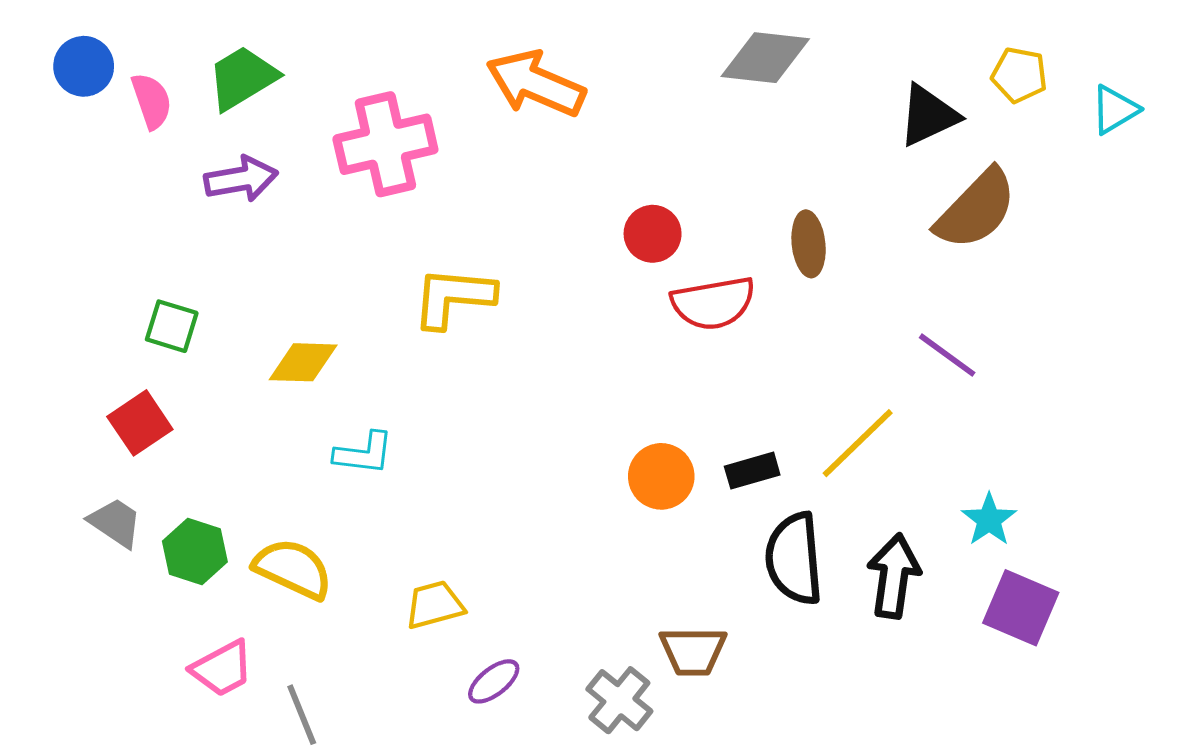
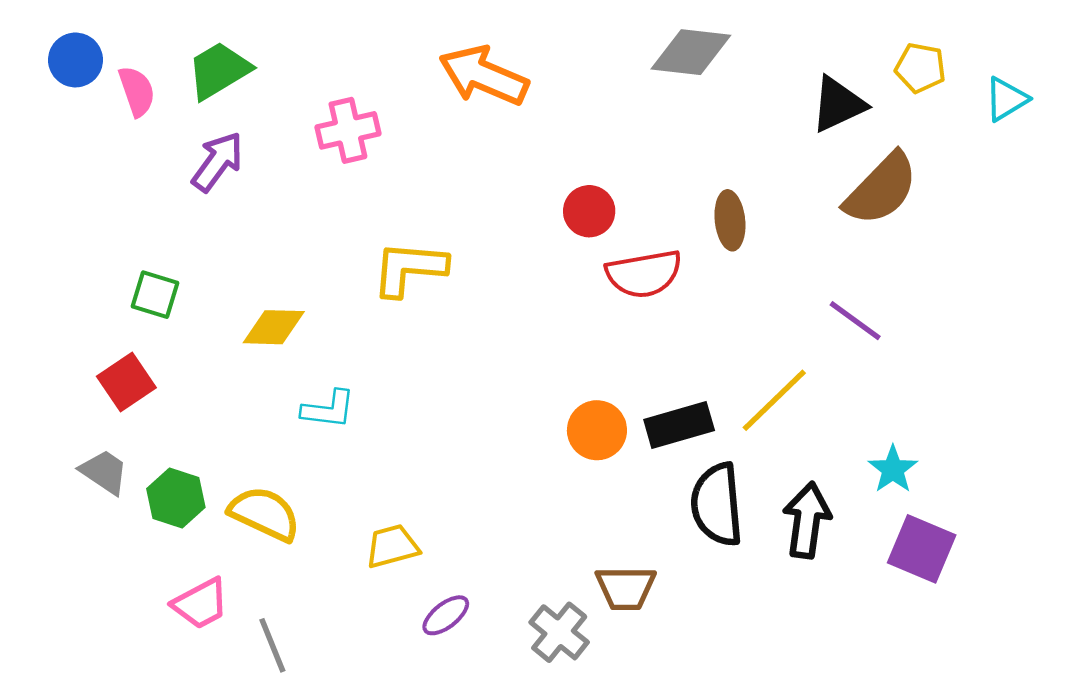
pink cross: (385, 144) -> (348, 130), size x0.7
purple arrow: (241, 179) -> (218, 162), turned -44
black rectangle: (752, 471) -> (679, 425), size x1.4

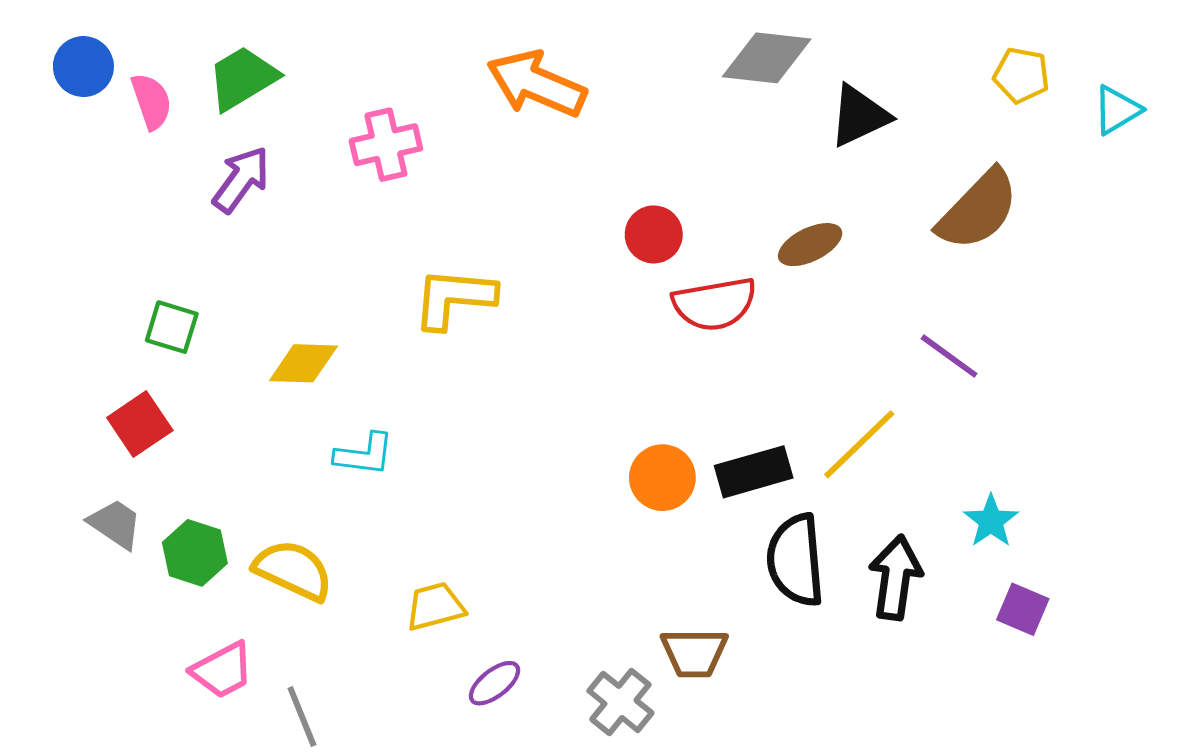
black triangle: (838, 104) -> (859, 116), moved
brown ellipse: (730, 220) -> (810, 245), turned 70
purple square: (922, 549) -> (1023, 609), size x0.7

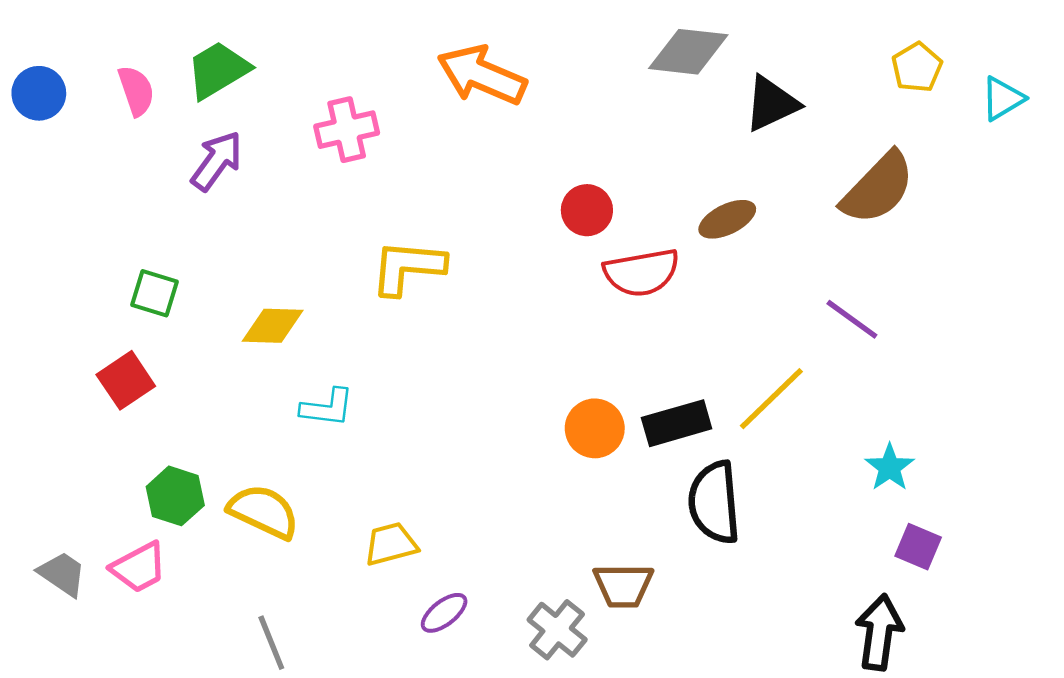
blue circle: (83, 67) -> (39, 93), moved
yellow pentagon: (1021, 75) -> (917, 67), turned 30
gray trapezoid: (115, 524) -> (62, 574), moved
black arrow: (895, 577) -> (879, 632), moved
pink trapezoid: (222, 670) -> (139, 567), moved

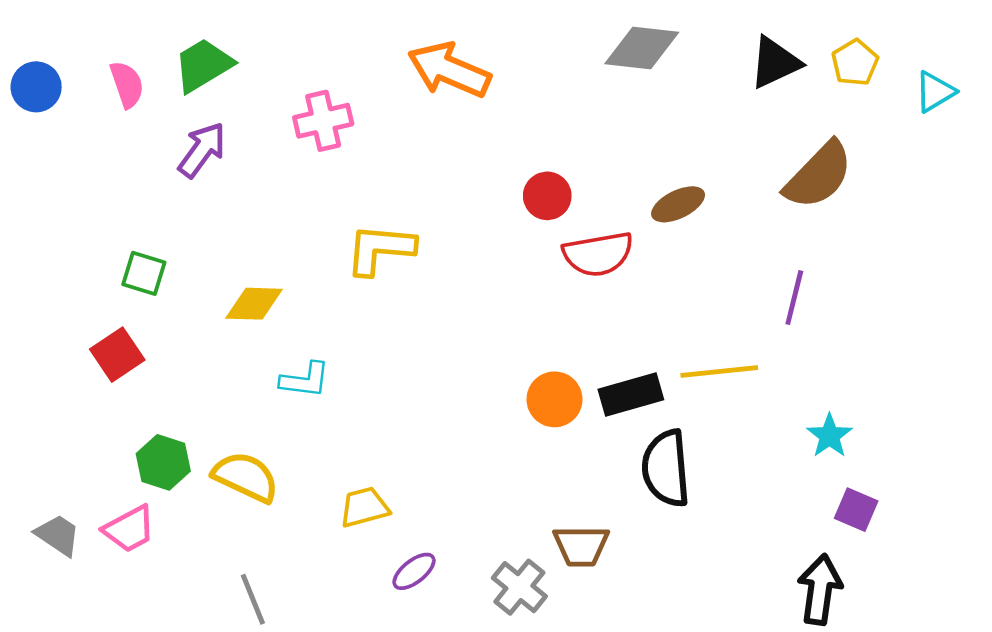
black triangle: (771, 104) -> (775, 63), moved
purple line: (852, 319) -> (794, 298), turned 68
yellow line: (771, 399) -> (719, 372), turned 38

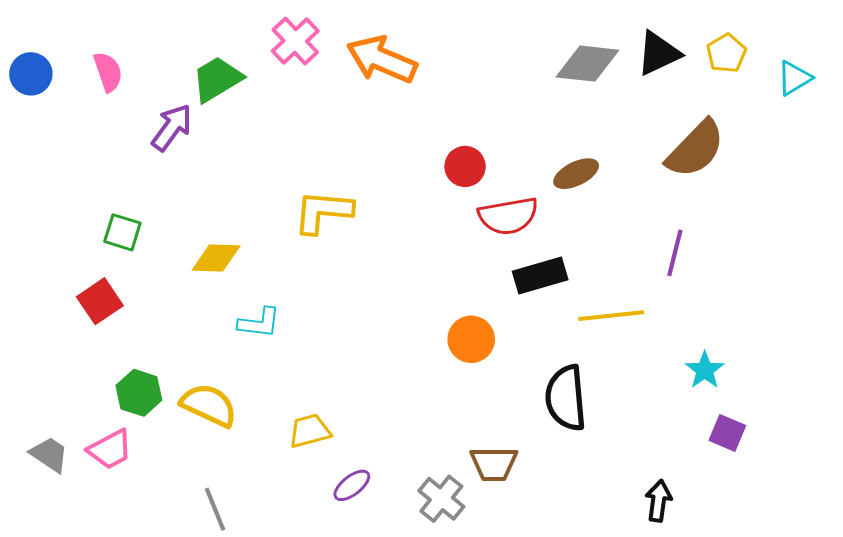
gray diamond: (642, 48) -> (587, 64), moved
green trapezoid: (203, 65) -> (217, 79), moved
pink cross: (323, 121) -> (295, 41), moved, turned -30
black rectangle: (631, 395) -> (540, 276), moved
black arrow: (820, 590) -> (658, 501), moved, size x0.7

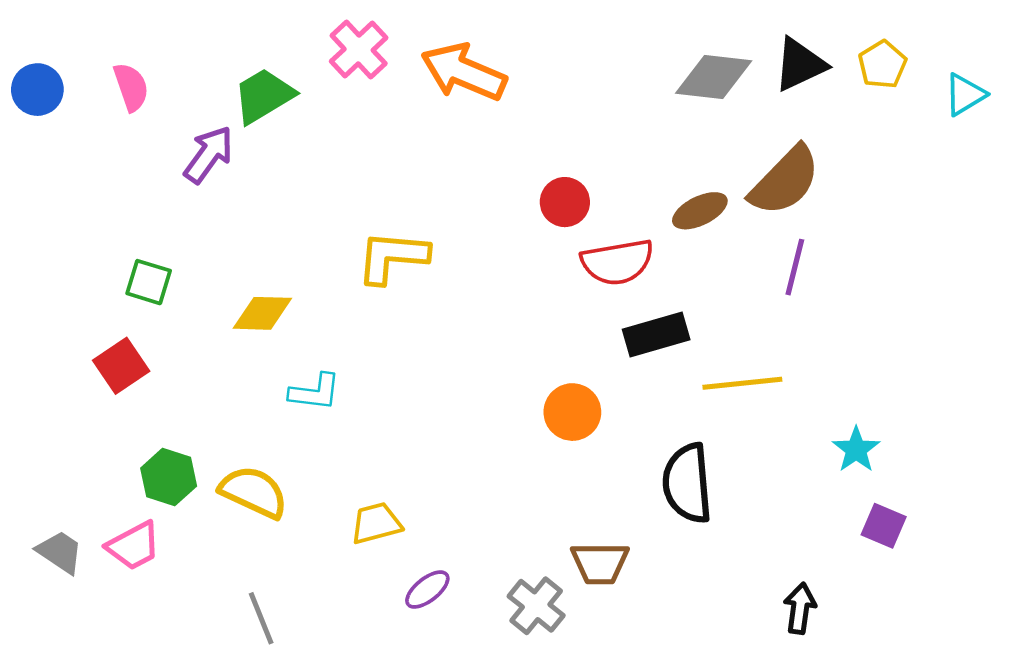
brown semicircle: (695, 149) -> (785, 181), moved
purple line: (675, 253) -> (795, 267), moved

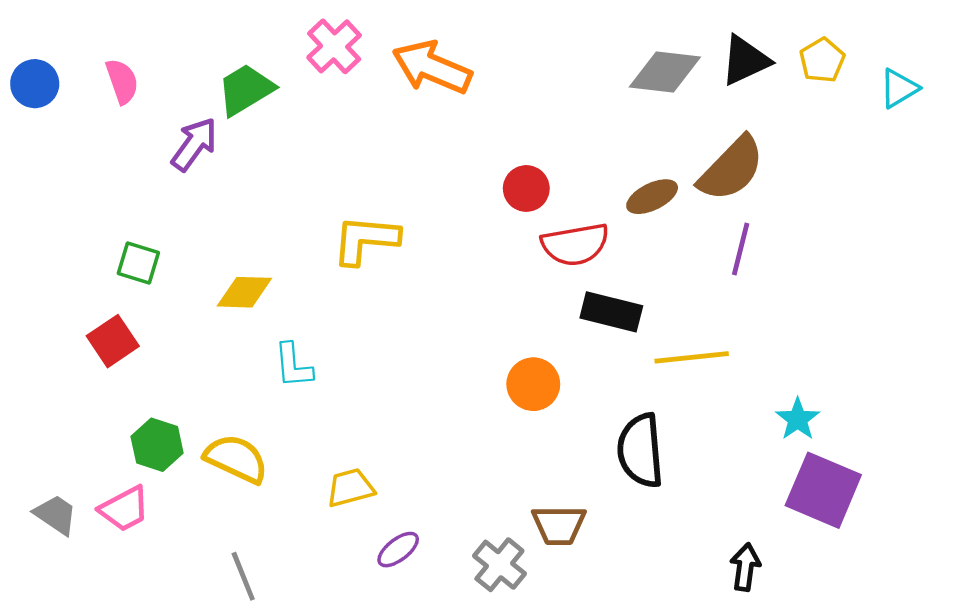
black rectangle: (656, 335) -> (611, 312), turned 30
cyan L-shape: (315, 392) -> (293, 366), turned 78
purple square: (884, 526) -> (823, 490), size x1.8

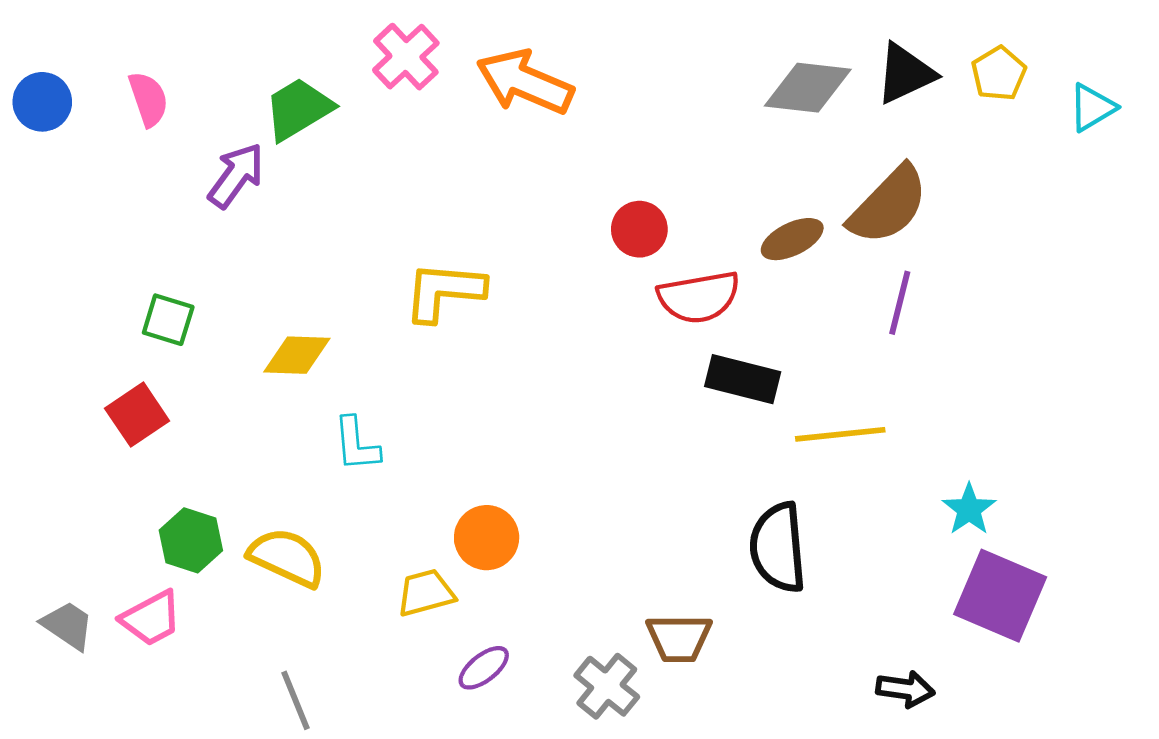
orange circle: (533, 384) -> (487, 538), moved
black arrow: (745, 567) -> (905, 689), turned 90

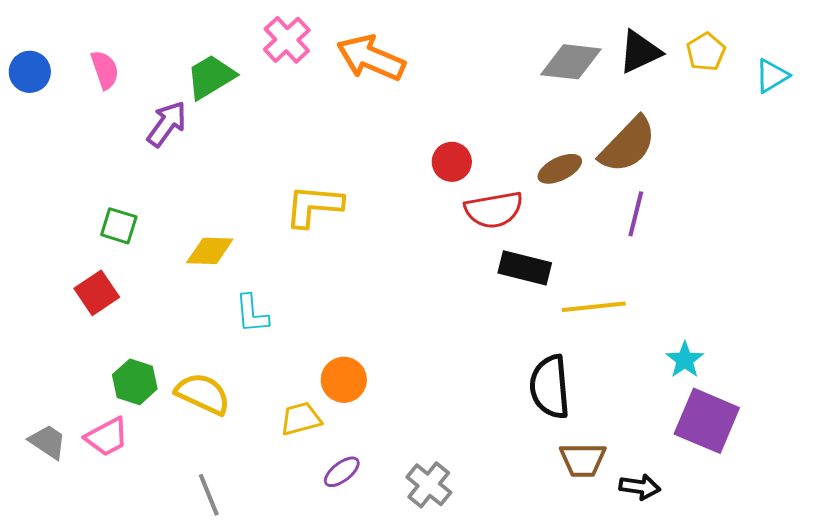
brown trapezoid: (679, 638) -> (583, 460), moved

